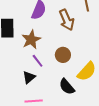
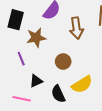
purple line: (38, 61) -> (21, 59), moved
black triangle: (29, 77) -> (36, 81), moved

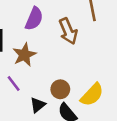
brown circle: (63, 62) -> (60, 89), moved

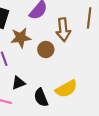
brown circle: (60, 89) -> (46, 50), moved

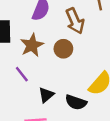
black semicircle: (41, 97) -> (76, 102), turned -30

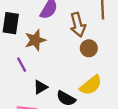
brown circle: (63, 49) -> (89, 48), moved

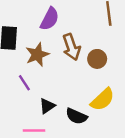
brown arrow: (78, 25) -> (71, 47), moved

